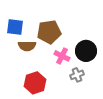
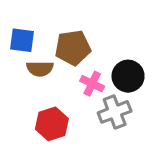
gray cross: (77, 75) -> (115, 112), size x1.5

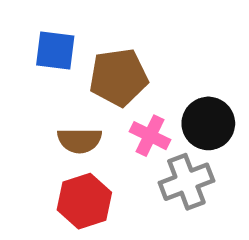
blue square: (22, 40) -> (55, 51), moved
brown semicircle: (40, 69) -> (80, 140), moved

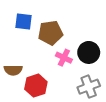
brown semicircle: (80, 140) -> (13, 70), moved
gray cross: (186, 182) -> (89, 87), moved

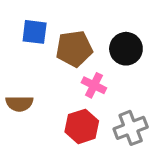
black circle: (89, 52) -> (126, 49), moved
red hexagon: (36, 86) -> (82, 126), moved

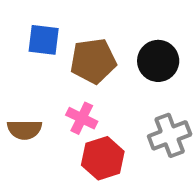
pink cross: (94, 85) -> (82, 118), moved
gray cross: (131, 128) -> (170, 135), moved

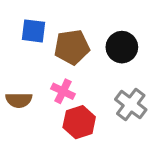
gray cross: (170, 135) -> (131, 105), turned -32

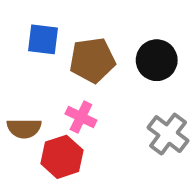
red hexagon: (79, 122) -> (62, 157), moved

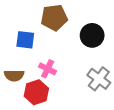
blue square: (43, 39) -> (25, 40), moved
brown pentagon: (92, 60) -> (54, 18), moved

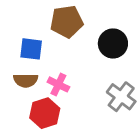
brown semicircle: (14, 76) -> (26, 80), moved

